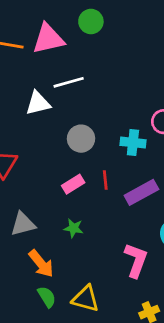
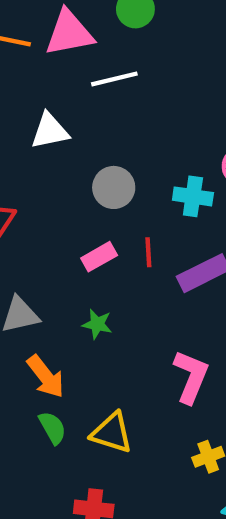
white line: (69, 82) -> (114, 79), moved

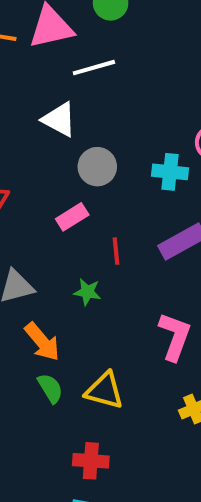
white triangle: (50, 131) -> (59, 119), moved, turned 42
red line: (148, 252) -> (116, 251), moved
pink rectangle: (99, 257) -> (72, 217), moved

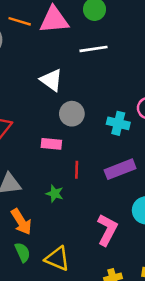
white line: (94, 68) -> (94, 49), moved
pink rectangle: (72, 217) -> (51, 144), turned 30

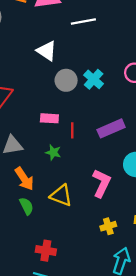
cyan cross: (118, 123) -> (94, 79), moved, turned 30
pink rectangle: (51, 144) -> (49, 118), moved
yellow triangle: (57, 259) -> (61, 195), moved

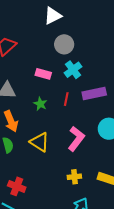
white triangle: (47, 51) -> (53, 16), turned 48
cyan cross: (94, 79) -> (73, 70), moved
red line: (72, 130) -> (66, 99), moved

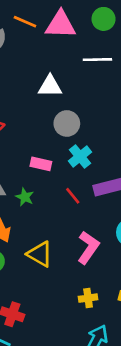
white triangle: (53, 16) -> (50, 86), turned 30
red line: (66, 99) -> (73, 196), turned -48
green star: (40, 104) -> (25, 197), moved

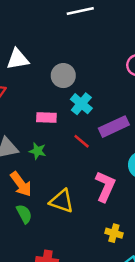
white triangle: (50, 86) -> (18, 59), moved
yellow cross: (88, 298) -> (114, 233), turned 35

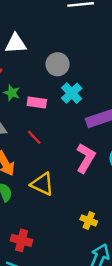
red line: (82, 141) -> (34, 137), moved
green star: (37, 151) -> (12, 93), moved
pink L-shape: (105, 186) -> (86, 158), moved

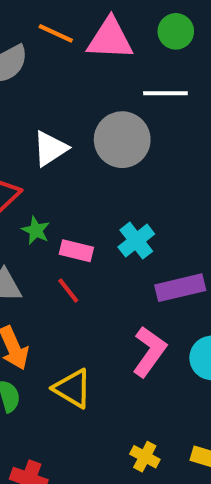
white triangle: (16, 44) -> (50, 149), turned -35
gray circle: (58, 64) -> (122, 140), moved, size x1.4
red line: (34, 137) -> (68, 291), moved

